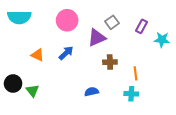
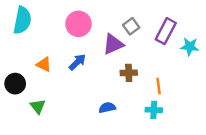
cyan semicircle: (19, 17) -> (22, 20), turned -80
purple rectangle: (142, 26) -> (166, 31), size x1.5
black circle: (13, 83) -> (15, 84), moved

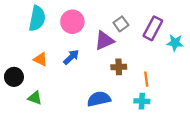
cyan semicircle: (22, 20) -> (37, 18), moved
green triangle: (38, 106) -> (35, 98), turned -32
blue semicircle: (107, 108) -> (99, 99), size x1.5

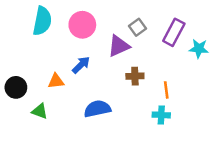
orange triangle: (40, 59) -> (56, 81), moved, turned -32
blue semicircle: (99, 99) -> (97, 109), moved

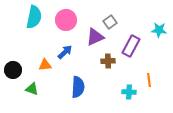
purple rectangle: (174, 32) -> (131, 46), moved
cyan star: (199, 49) -> (159, 30), moved
orange line: (166, 90) -> (149, 80), moved
blue semicircle: (97, 109) -> (78, 87), turned 105

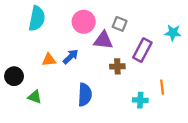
pink circle: (66, 20) -> (84, 22), moved
gray square: (110, 22) -> (120, 24), turned -32
purple triangle: (95, 37) -> (103, 40), turned 30
orange triangle: (45, 65) -> (49, 60), moved

